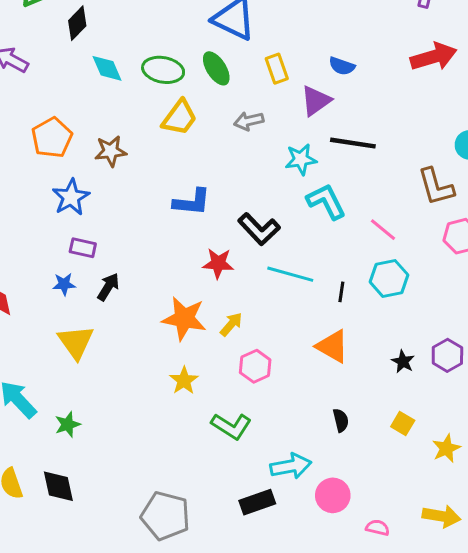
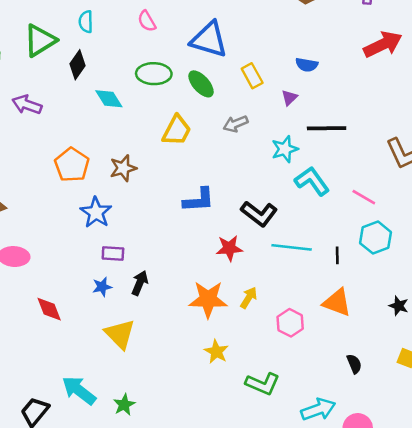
green ellipse: (163, 70) -> (154, 74), moved
purple triangle: (316, 101) -> (289, 98), size x0.6
pink hexagon: (255, 366) -> (290, 323), moved

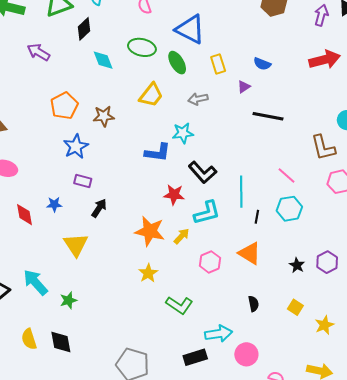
cyan star: (285, 149) -> (183, 133), moved
cyan L-shape: (312, 181) -> (207, 213), moved, turned 100
cyan line: (292, 247) -> (241, 192), moved, turned 72
blue star: (102, 287) -> (54, 204), moved

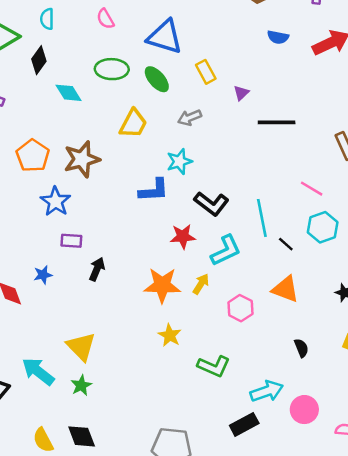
blue semicircle: (262, 64) -> (278, 37), moved
brown star: (104, 116) -> (82, 159), size x1.4
black line: (257, 217) -> (286, 244), turned -48
yellow triangle: (76, 245) -> (81, 347), moved

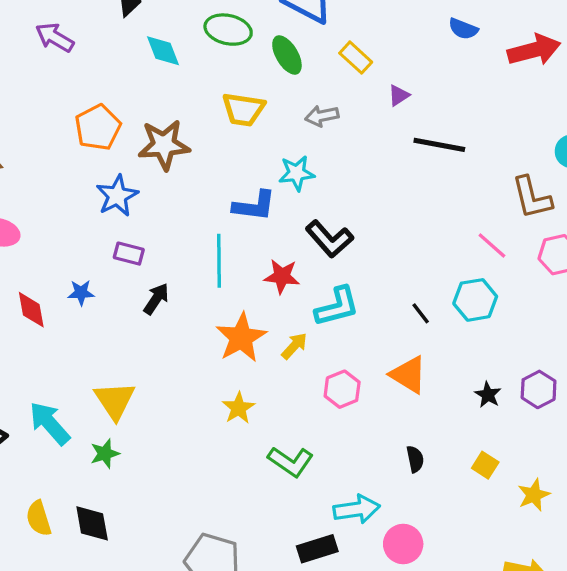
yellow rectangle: (206, 72) -> (356, 58), turned -30
yellow trapezoid: (133, 124) -> (243, 109), turned 60
pink line: (312, 189) -> (492, 246), moved
cyan line: (262, 218) -> (219, 261), moved
orange star: (162, 285) -> (241, 338), turned 30

